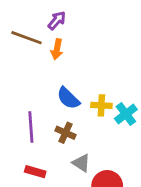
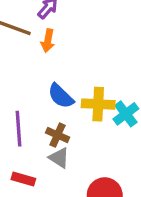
yellow cross: (101, 105) -> (98, 104), size x1.4
gray triangle: (81, 163) -> (59, 158), moved

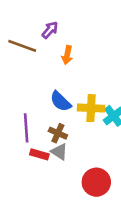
orange arrow: (48, 41) -> (67, 55), moved
red rectangle: (23, 179) -> (39, 154), moved

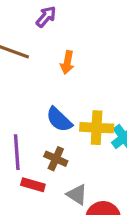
purple arrow: (50, 30) -> (46, 17), moved
gray triangle: (59, 152) -> (77, 195), moved

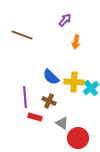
purple arrow: (46, 17) -> (65, 20), moved
orange arrow: (67, 62) -> (76, 42), moved

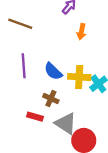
purple line: (25, 97) -> (24, 66), moved
gray triangle: (62, 123) -> (66, 123), size x1.5

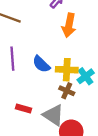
orange arrow: (81, 32) -> (69, 25), size x1.5
brown cross: (51, 99) -> (67, 91), moved

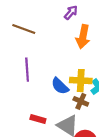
blue semicircle: (41, 64) -> (60, 86), moved

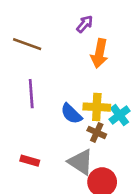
red rectangle: (38, 119) -> (30, 161), moved

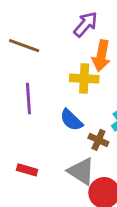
purple arrow: (85, 24) -> (86, 24), size x1.4
yellow cross: (97, 107) -> (84, 79), moved

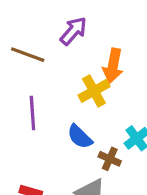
purple arrow: (86, 24) -> (73, 31), moved
yellow cross: (84, 79) -> (94, 91), turned -32

